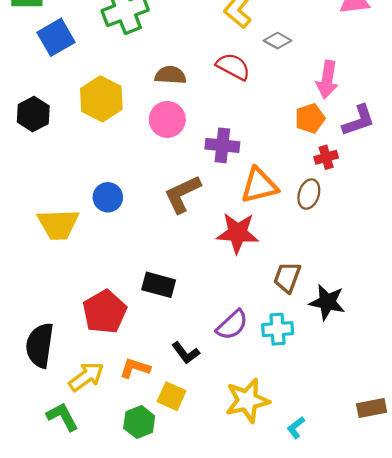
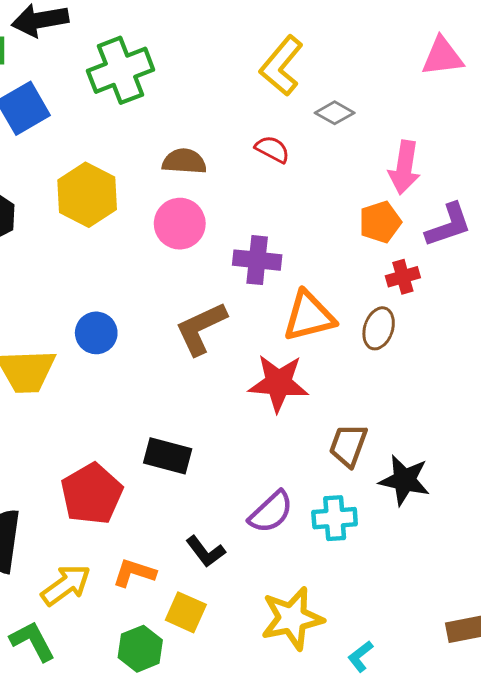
red semicircle: (233, 67) -> (272, 149), size x0.7

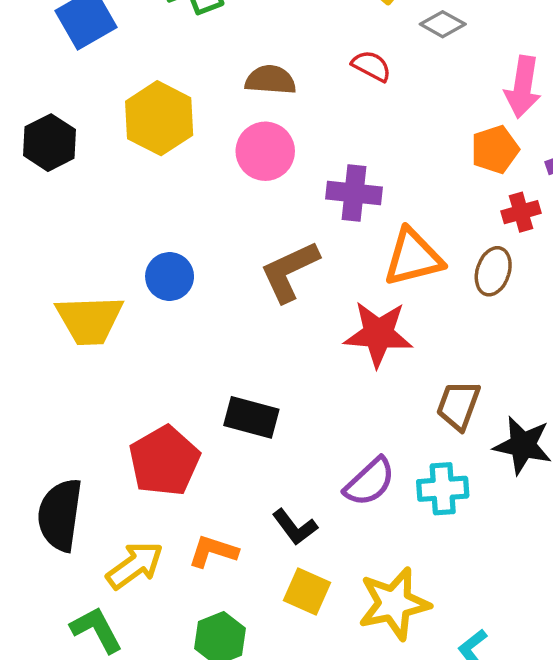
yellow square: (186, 612) -> (307, 591), moved

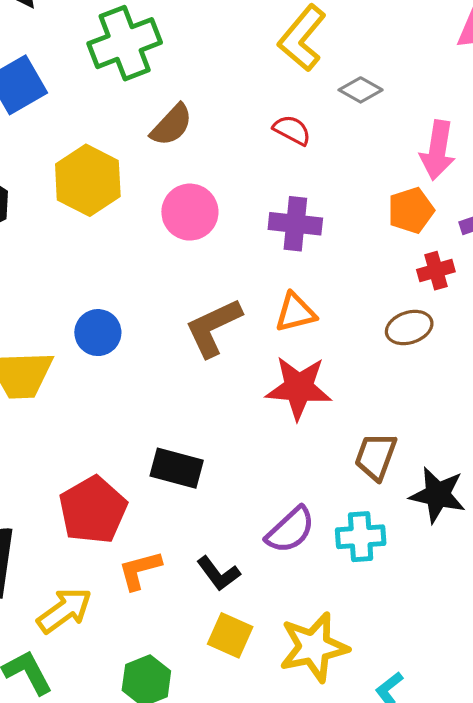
brown semicircle: (270, 80) -> (172, 125), moved, turned 129
purple cross: (354, 193) -> (295, 224), moved
orange triangle: (413, 257) -> (295, 312), moved, size x0.7
brown ellipse: (493, 271) -> (409, 328), turned 54
orange L-shape: (213, 551) -> (140, 570), moved, turned -33

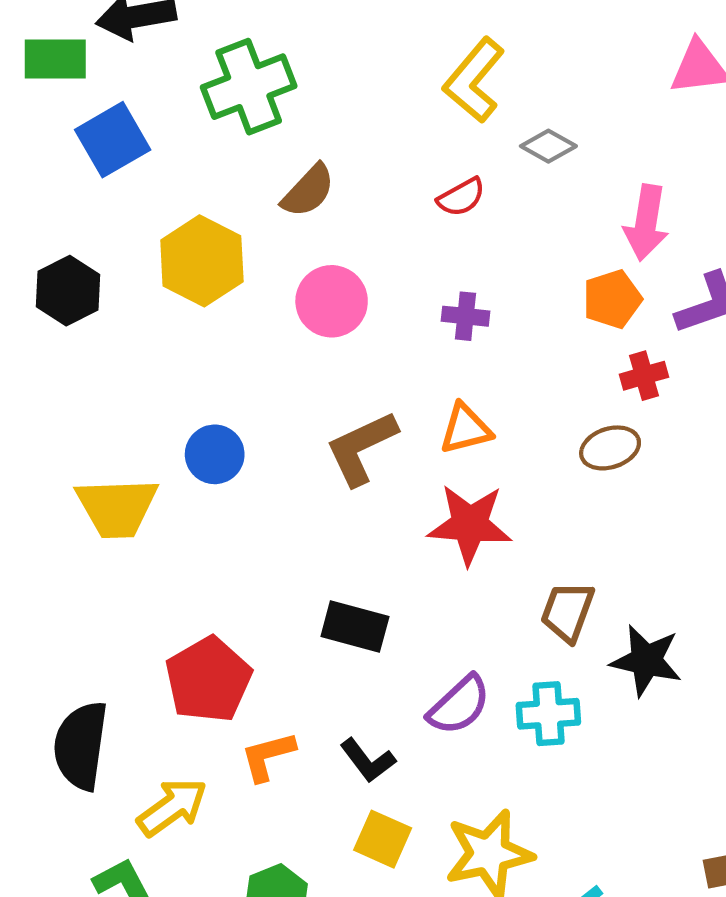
red semicircle: (292, 130) -> (461, 197), turned 123
purple cross: (295, 224) -> (465, 316), size x0.7
black rectangle: (177, 468) -> (355, 626), moved

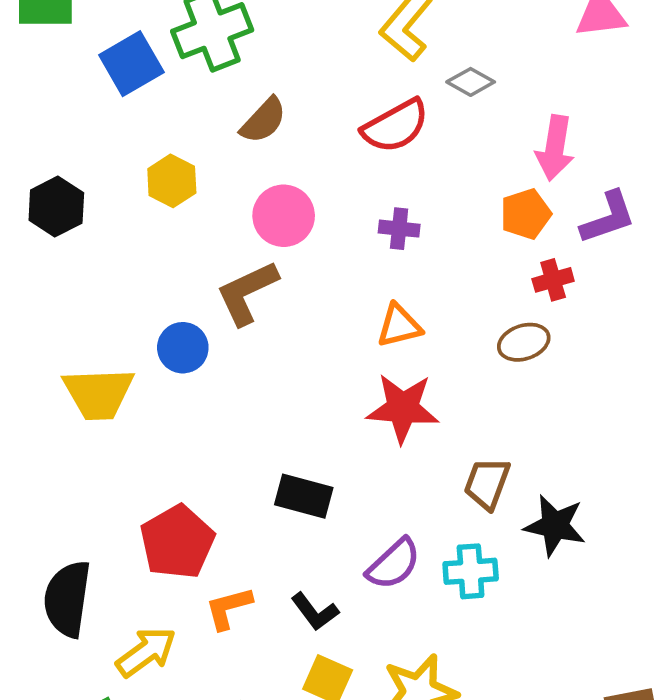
blue square: (113, 140) -> (131, 64), moved
red semicircle: (461, 197) -> (395, 126), size x1.6
yellow hexagon: (202, 261) -> (172, 181), size x0.7
brown L-shape: (361, 448) -> (247, 293), moved

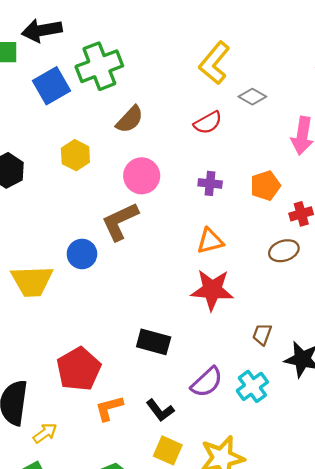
red semicircle: (395, 126) -> (208, 123), size x0.7
orange pentagon: (526, 214) -> (265, 186), moved
brown trapezoid: (487, 483) -> (262, 334), size x0.7
cyan cross: (471, 571) -> (252, 386), turned -32
yellow arrow: (146, 652) -> (45, 433), moved, size x0.7

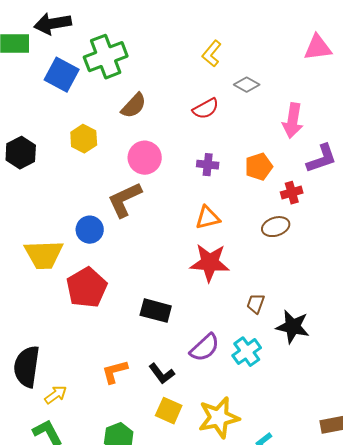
yellow L-shape: (214, 63) -> (212, 54), size x0.7
blue square: (52, 86) -> (62, 75), turned -32
red pentagon: (79, 369) -> (87, 288), moved

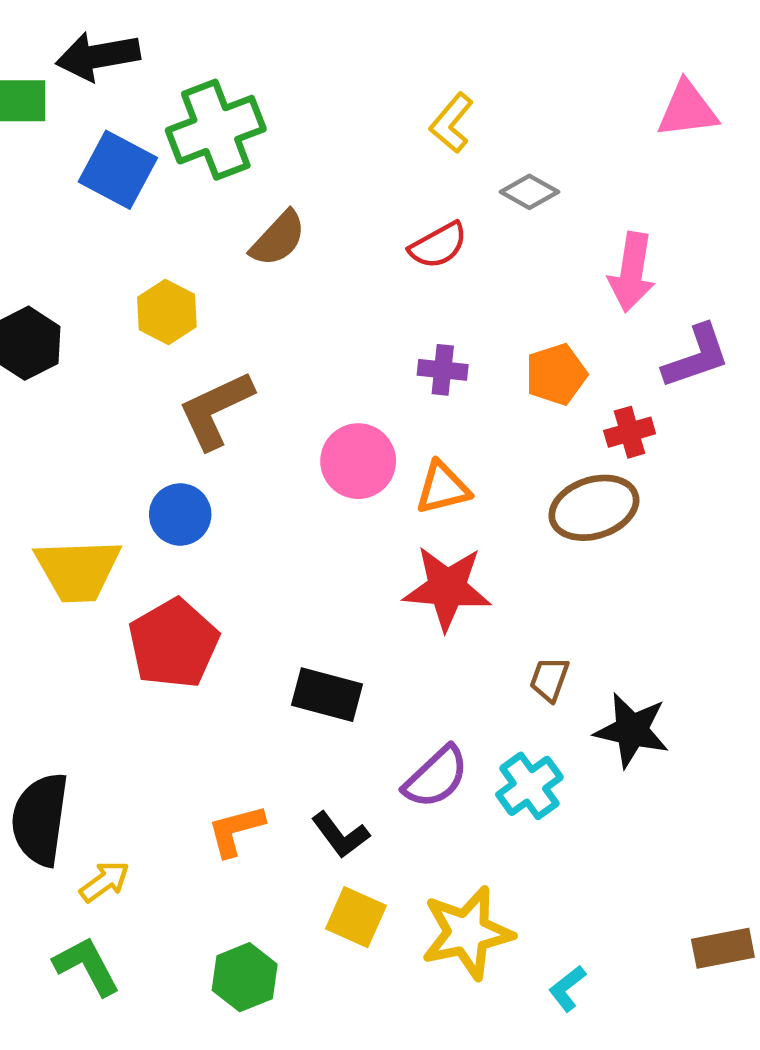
pink circle: (145, 158) -> (358, 461), moved
brown L-shape: (125, 200) -> (216, 410), moved
brown ellipse: (276, 227) -> (594, 508), size x1.4

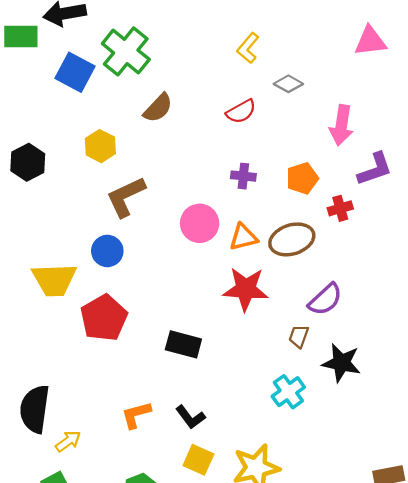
green cross: (216, 130) -> (126, 51), turned -30
brown ellipse: (594, 508) -> (292, 239), moved
purple semicircle: (436, 777) -> (325, 299), moved

